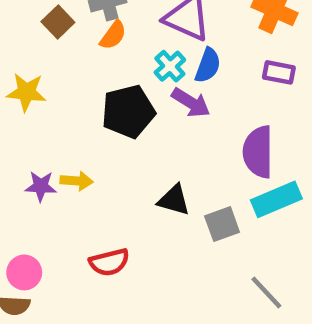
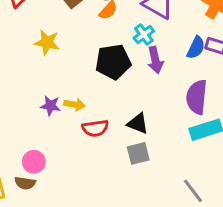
blue semicircle: (208, 65) -> (196, 48), moved
purple arrow: (191, 103) -> (155, 60), turned 40
gray square: (222, 224) -> (138, 153), moved
red semicircle: (109, 262) -> (95, 128), moved

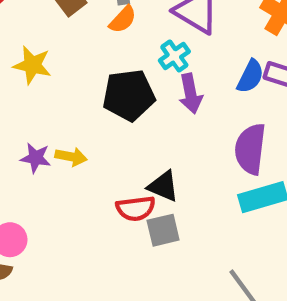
red semicircle: (95, 128) -> (136, 208), moved

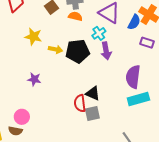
orange semicircle: (123, 20) -> (75, 16), turned -120
blue semicircle: (250, 76) -> (134, 22), moved
yellow arrow: (71, 157) -> (56, 49), moved
red semicircle: (136, 208) -> (80, 103), turned 90

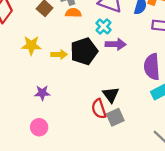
purple arrow: (106, 51) -> (116, 44), turned -66
black triangle: (93, 93) -> (111, 95), turned 42
pink circle: (22, 117) -> (39, 127), moved

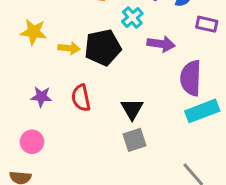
purple arrow: (116, 44) -> (161, 44), moved
red semicircle: (99, 109) -> (81, 98), moved

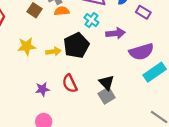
purple rectangle: (207, 24) -> (143, 12), turned 32
purple semicircle: (191, 78) -> (141, 52), turned -95
gray square: (135, 140) -> (107, 96), moved

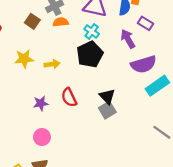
purple arrow: (115, 33) -> (128, 39), moved, turned -114
black pentagon: (76, 45) -> (90, 54), moved

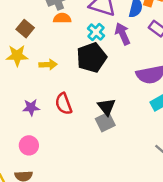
brown square: (32, 21) -> (25, 29), moved
purple arrow: (128, 39) -> (123, 34), moved

